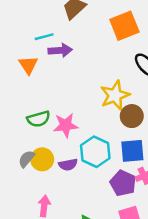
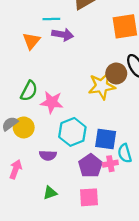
brown circle: (132, 116) -> (116, 73), moved
green semicircle: (38, 119) -> (29, 91), turned -60
purple semicircle: (68, 165) -> (48, 155), moved

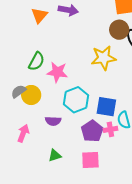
brown circle: (116, 73) -> (119, 30), moved

